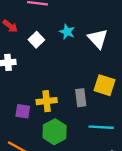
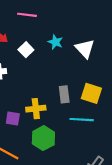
gray rectangle: (81, 98) -> (64, 94), moved
cyan line: (101, 127) -> (82, 120), moved

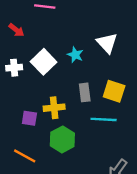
cyan star: (55, 42) -> (75, 55), moved
white square: (26, 50) -> (44, 62), moved, size x1.5

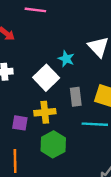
white square: (44, 62) -> (46, 78), moved
orange line: (25, 156) -> (15, 161), turned 60

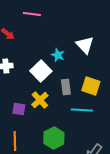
yellow cross: (45, 112) -> (40, 100), turned -36
green hexagon: (53, 144) -> (54, 138), moved

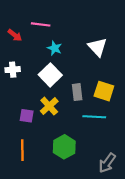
pink line: (32, 14) -> (41, 24), moved
cyan star: (58, 55) -> (55, 48), moved

